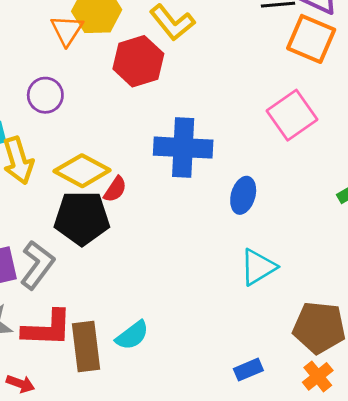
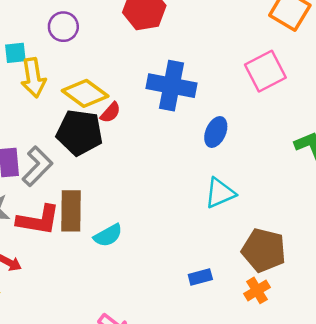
brown rectangle: (86, 347) -> (71, 211), moved

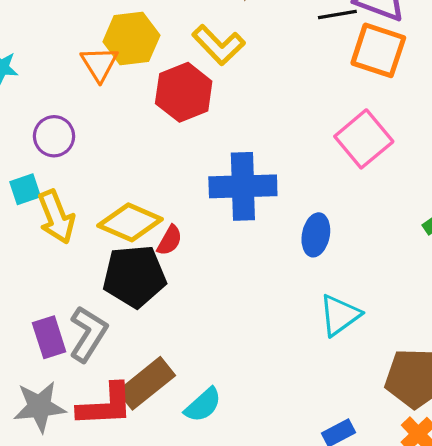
purple circle: (63, 27) -> (54, 136), moved
brown rectangle: (71, 211) -> (146, 383), turned 63

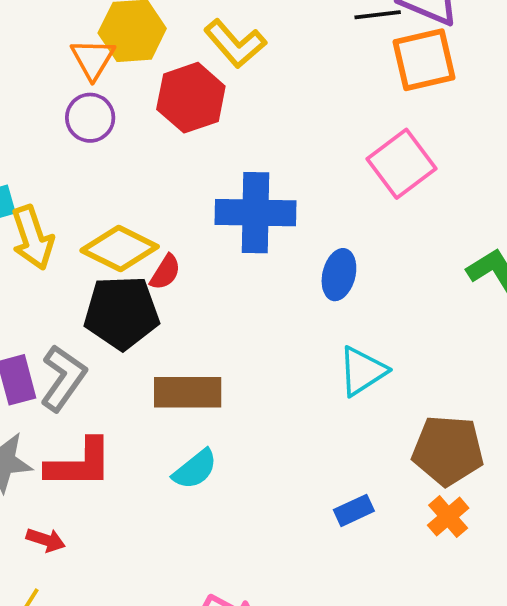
orange square: (378, 50) -> (424, 60), turned -34
purple circle: (54, 136) -> (90, 118), moved
brown rectangle: (146, 383) -> (188, 392), moved, turned 36

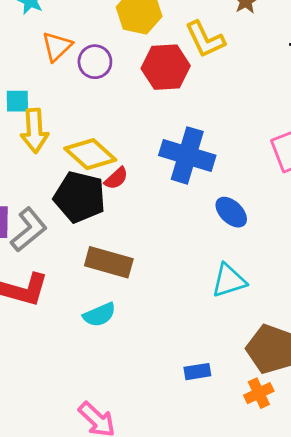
orange triangle: (93, 59) -> (57, 46), moved
blue ellipse: (339, 275) -> (231, 212), turned -76

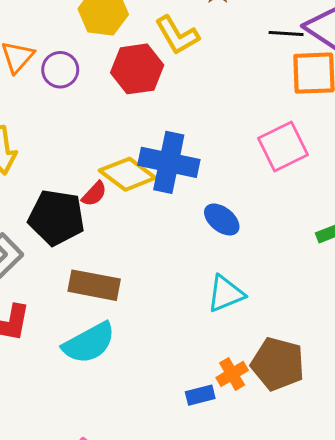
yellow diamond: (90, 154) -> (127, 174), moved
cyan semicircle: (99, 315) -> (89, 343), size x1.5
orange cross: (259, 393) -> (232, 374), moved

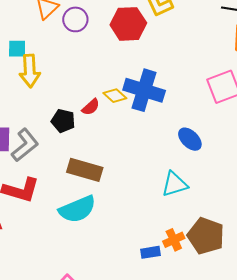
yellow diamond: (127, 174) -> (115, 96), size x0.6
black pentagon: (56, 218) -> (63, 121), size x0.6
blue ellipse: (222, 219) -> (190, 139), moved

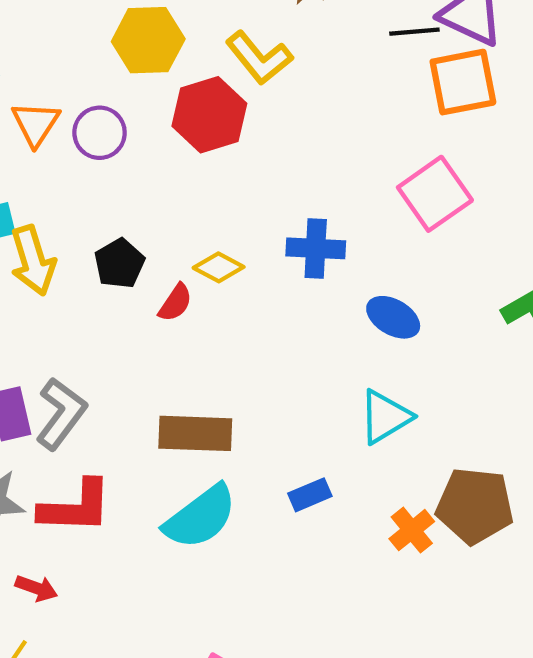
blue cross: (144, 90) -> (316, 248), moved, size x0.7
black pentagon: (63, 121) -> (119, 263), moved, turned -30
blue rectangle: (151, 252) -> (310, 495), moved

